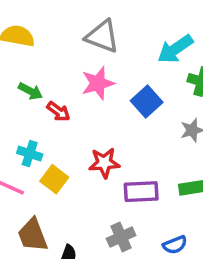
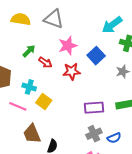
gray triangle: (102, 36) -> (54, 19), moved
green arrow: (30, 91) -> (29, 51), turned -72
red star: (104, 163) -> (72, 71), moved
gray cross: (121, 237) -> (94, 134), moved

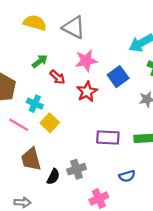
red star: (72, 71) -> (87, 92), turned -30
gray cross: (94, 134) -> (77, 169), moved

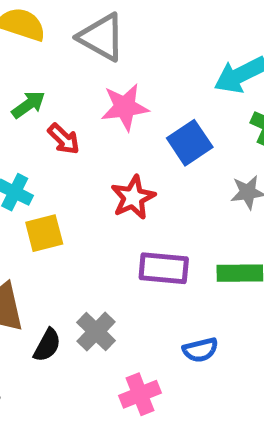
red star: (87, 92) -> (133, 197), moved
yellow square: (50, 123) -> (44, 233), turned 30
gray cross: (77, 169) -> (96, 332), turned -30

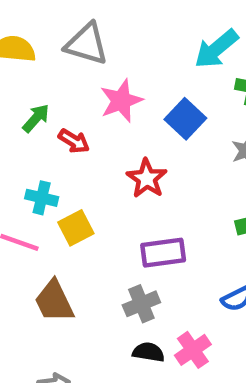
purple rectangle: (164, 268) -> (163, 253), moved
gray cross: (96, 332) -> (141, 304), turned 36
black semicircle: (47, 345) -> (148, 352), moved, turned -96

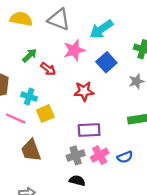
cyan arrow: (216, 49) -> (101, 29), moved
red star: (147, 178) -> (84, 91), turned 30
pink cross: (193, 350) -> (100, 155), moved

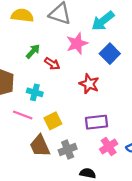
red star: (84, 91) -> (89, 84), turned 30
yellow square: (45, 114) -> (53, 121), moved
gray cross: (76, 155) -> (68, 150), moved

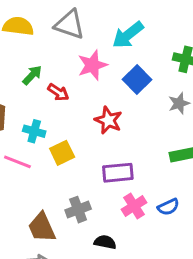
yellow square: (53, 121) -> (62, 153), moved
brown trapezoid: (40, 146) -> (42, 227), moved

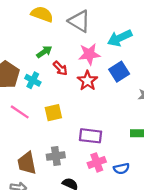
red star: (108, 120) -> (87, 81), moved
cyan cross: (34, 131) -> (33, 80), moved

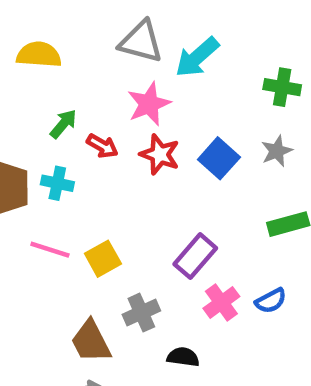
gray triangle: (79, 21) -> (141, 42), moved
blue square: (119, 72) -> (219, 158), moved
yellow square: (53, 113) -> (103, 259), moved
purple rectangle: (90, 136) -> (195, 256), turned -40

